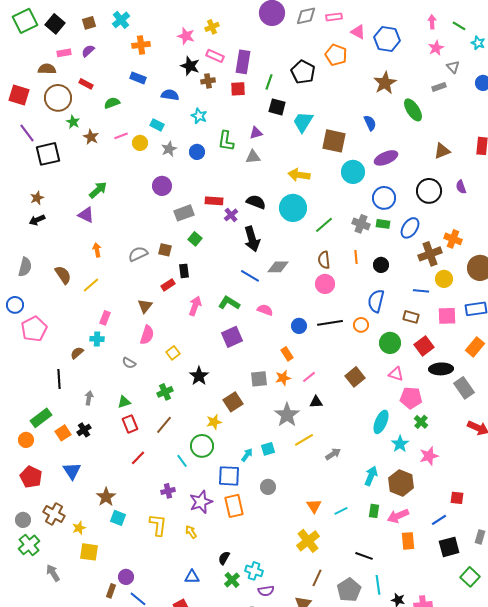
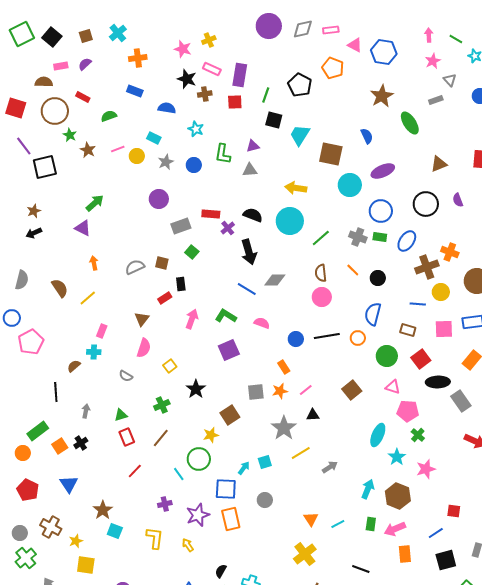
orange line: (356, 257) -> (353, 270), turned -40

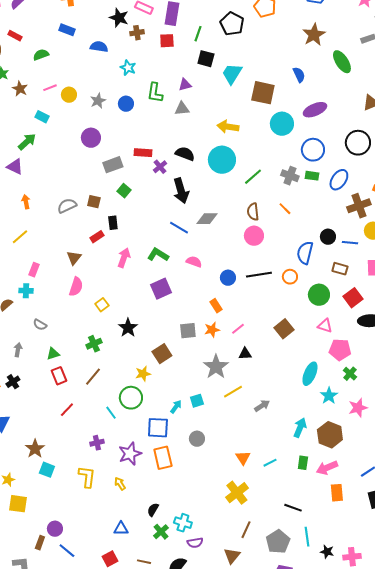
cyan rectangle: (154, 138) -> (42, 117), moved
black circle: (378, 278) -> (328, 237), moved
gray semicircle: (126, 376) -> (40, 325), moved

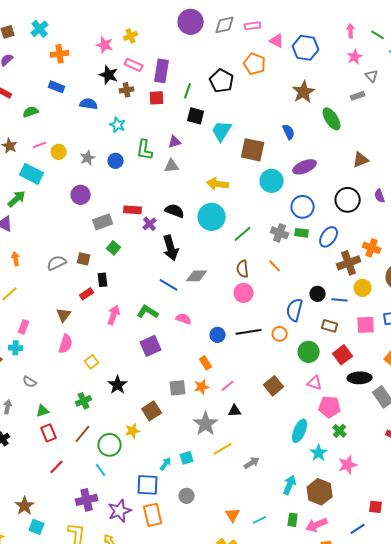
cyan rectangle: (42, 117) -> (32, 174), size x1.6
green circle: (131, 398) -> (110, 445), moved
purple cross: (97, 443) -> (87, 500), size x1.5

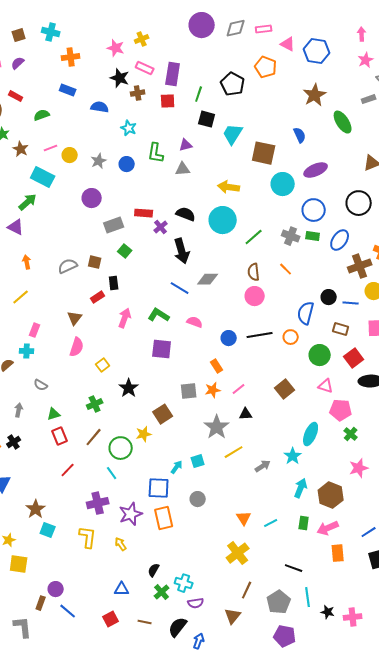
cyan cross: (40, 29) -> (51, 32), turned -36
purple square: (151, 346) -> (162, 349), turned 30
cyan star: (319, 453) -> (293, 456), moved

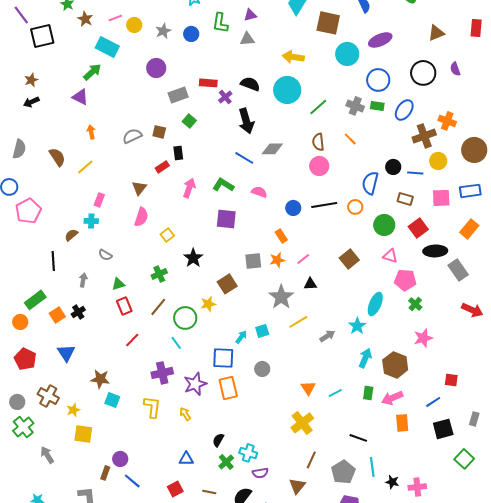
brown star: (36, 509) -> (100, 379), turned -30

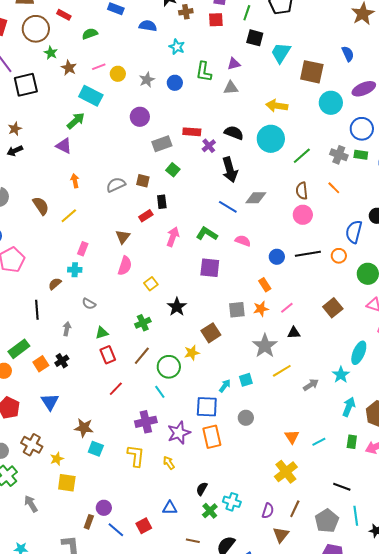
purple semicircle: (260, 473) -> (268, 511), moved, turned -63
red square: (175, 489) -> (144, 526), moved

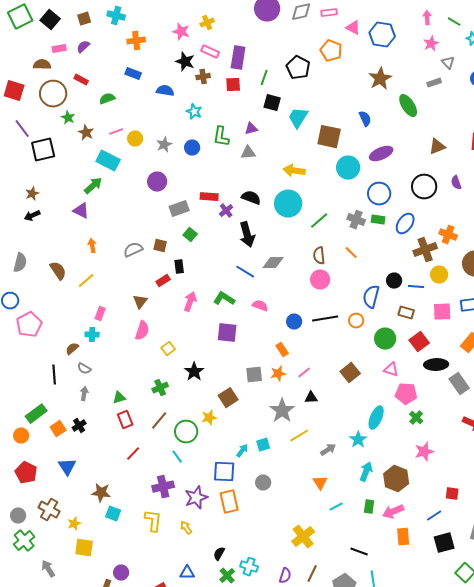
gray semicircle: (89, 304) -> (84, 369), moved
orange triangle: (292, 437) -> (320, 483), moved

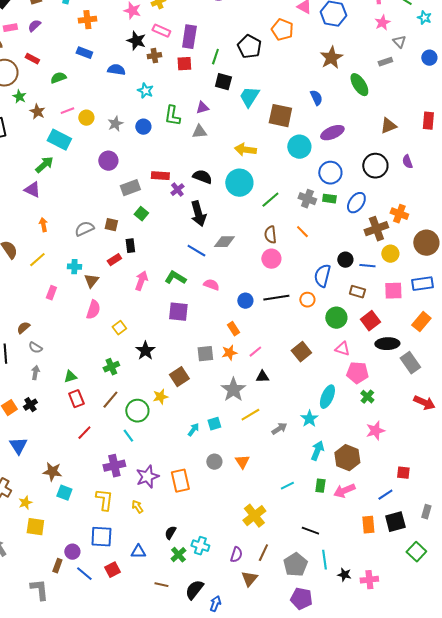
cyan cross: (92, 335) -> (74, 267), moved
blue square: (224, 472) -> (101, 537), moved
orange triangle: (320, 483) -> (242, 462), moved
orange rectangle: (403, 537) -> (368, 525), moved

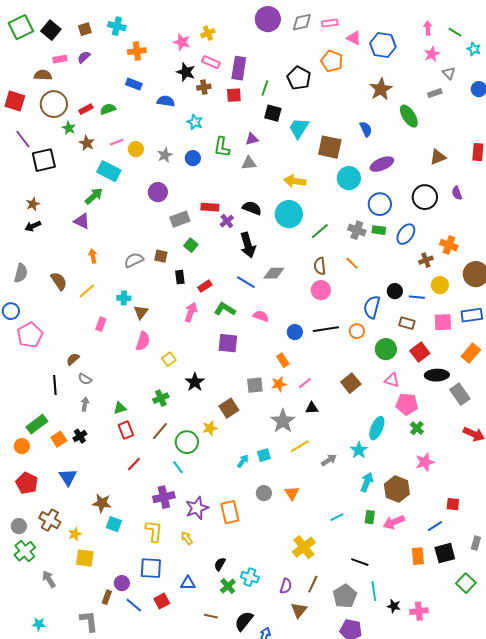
red rectangle: (32, 59) -> (86, 109), moved, turned -56
brown cross: (376, 229) -> (426, 260), size x0.6
red rectangle: (114, 260) -> (205, 286), moved

